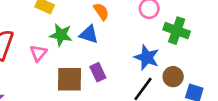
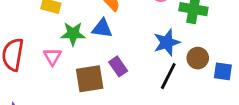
blue star: (147, 57) -> (167, 42), turned -30

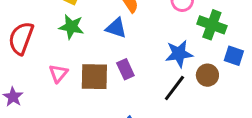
green star: (73, 34) -> (71, 27), moved
pink triangle: (52, 57) -> (58, 73), moved
blue square: (223, 71) -> (234, 56), moved

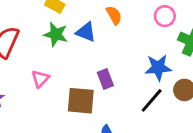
blue triangle: (116, 28) -> (86, 32), moved
brown square: (94, 77) -> (81, 101), moved

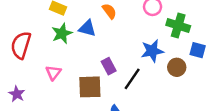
green star: (56, 34) -> (62, 33), turned -30
black line: (152, 100) -> (132, 79), moved

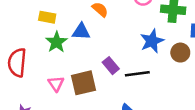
black line: (132, 79) -> (137, 74), turned 60
brown square: (90, 87) -> (83, 83), moved

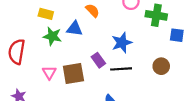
blue star: (152, 41) -> (122, 43), moved
green star: (56, 42) -> (52, 36), turned -30
brown circle: (180, 53) -> (161, 66), moved

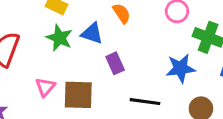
blue star: (122, 43) -> (180, 68), moved
purple rectangle: (98, 60) -> (115, 63), moved

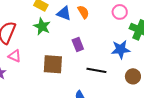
blue triangle: (92, 33) -> (64, 13), moved
pink triangle: (45, 87) -> (15, 56), moved, turned -48

